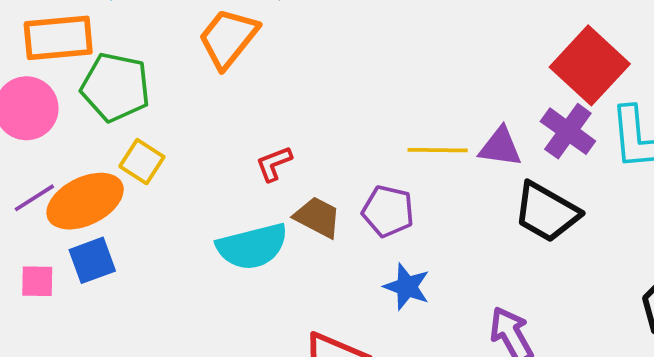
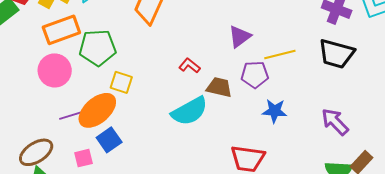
purple triangle: (500, 147) -> (240, 36), moved, turned -30
yellow line: (438, 150) -> (280, 54), moved
red L-shape: (274, 164) -> (190, 66), turned 75
purple line: (34, 198) -> (71, 116), turned 30

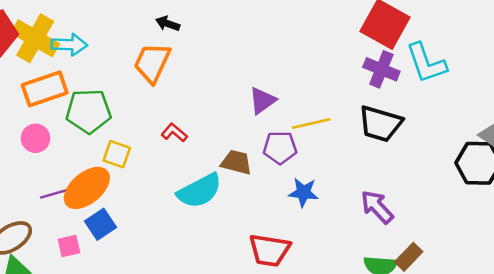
red L-shape: (190, 66) -> (174, 133), moved
pink circle: (55, 70) -> (35, 138), size x0.7

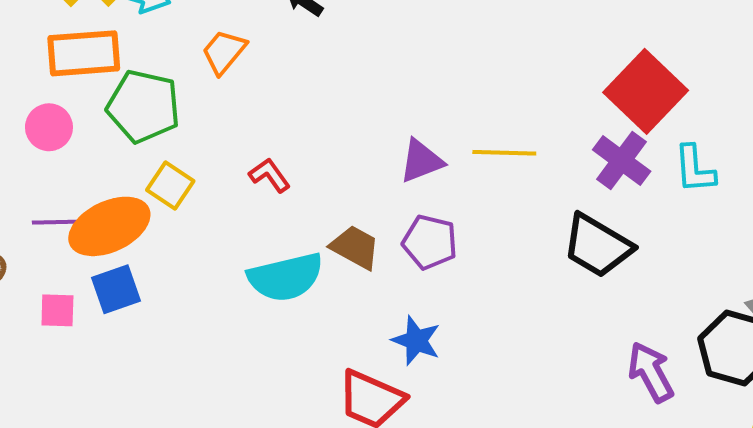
orange trapezoid: (152, 63) -> (224, 52), moved, size x0.7
cyan L-shape: (426, 63) -> (695, 169), size x0.7
yellow line: (311, 123) -> (504, 153), moved
blue star: (303, 192) -> (416, 341), moved
purple arrow: (377, 207) -> (651, 372), moved

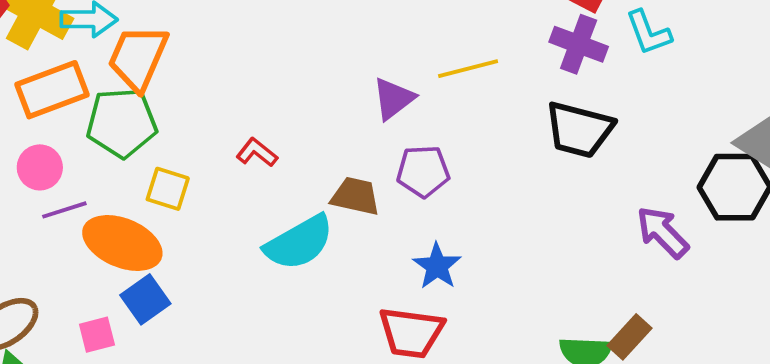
orange trapezoid: (224, 52) -> (138, 58), moved, size x1.5
purple line: (56, 222) -> (64, 210), moved
orange ellipse: (109, 226) -> (122, 243), turned 64
blue star: (416, 341) -> (437, 266), turned 30

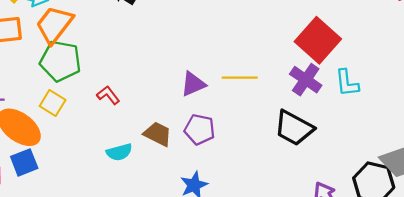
green pentagon: (122, 123) -> (60, 61), moved
cyan semicircle: (299, 243) -> (119, 152), size x0.6

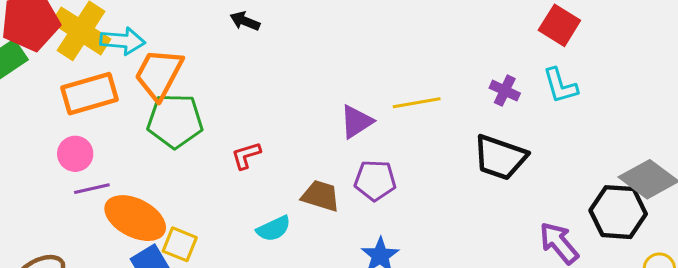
red square: (318, 40) -> (559, 25), moved, size x0.7
purple cross: (306, 80) -> (505, 91), size x0.7
red L-shape: (108, 95) -> (246, 155), turned -60
yellow square: (53, 103) -> (180, 244), moved

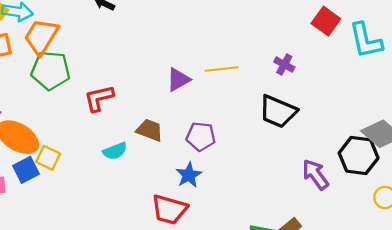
cyan L-shape: (560, 86) -> (366, 40), moved, size x1.4
red L-shape: (246, 155) -> (99, 98), size x1.4
purple pentagon: (375, 180) -> (201, 136), moved

